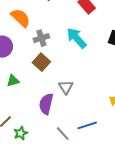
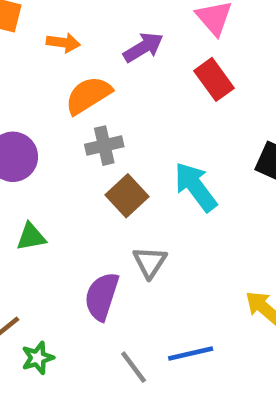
orange semicircle: (21, 18) -> (88, 95), moved, turned -80
cyan arrow: (76, 38) -> (196, 187), moved
brown square: (41, 62) -> (127, 196), moved

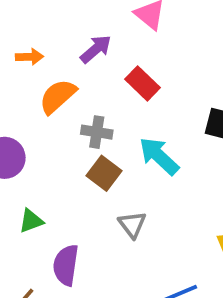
red rectangle: (214, 79) -> (142, 83), moved
gray cross: (104, 146) -> (97, 132), moved, turned 32
purple semicircle: (102, 296) -> (66, 265), moved

